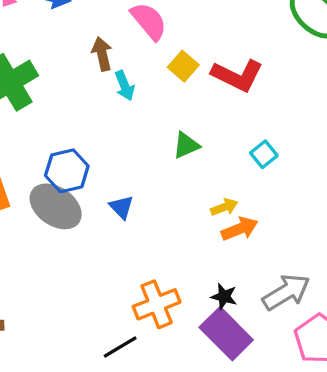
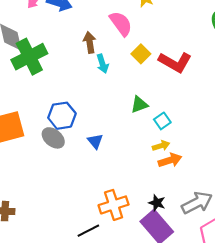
cyan square: (264, 154) -> (162, 121), moved
gray ellipse: (56, 206) -> (53, 138), size x0.7

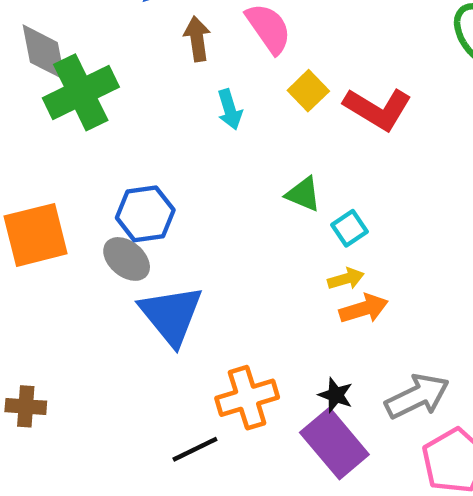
brown arrow: (90, 42) -> (197, 39), moved
green triangle: (139, 105) -> (303, 194), turned 42
blue triangle: (95, 141) -> (171, 315), moved, size x2.0

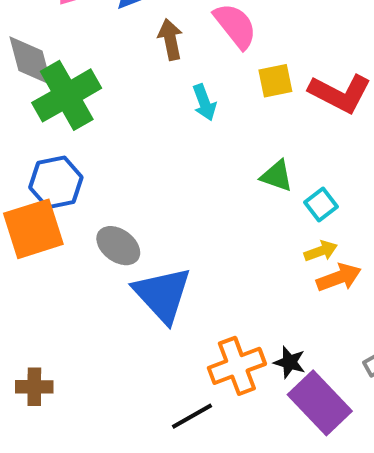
yellow square: (308, 91) -> (275, 81), turned 36
blue hexagon: (145, 214) -> (56, 182), moved
black star: (336, 395) -> (290, 362), moved

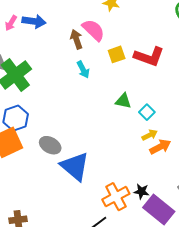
brown arrow: (170, 39) -> (76, 39), moved

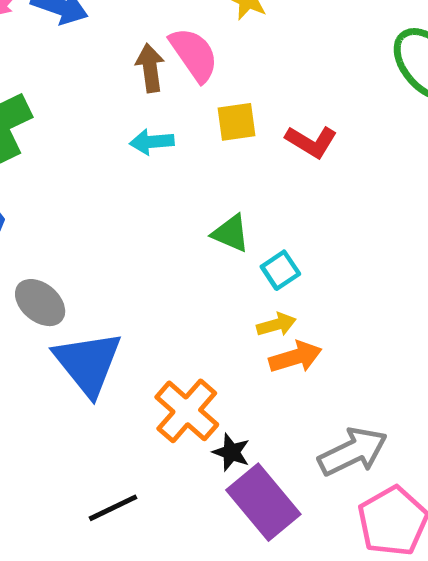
red L-shape: (149, 56) -> (311, 142), size x0.7
cyan arrow: (83, 70) -> (152, 142), turned 102
orange cross: (116, 197) -> (187, 411), moved, turned -32

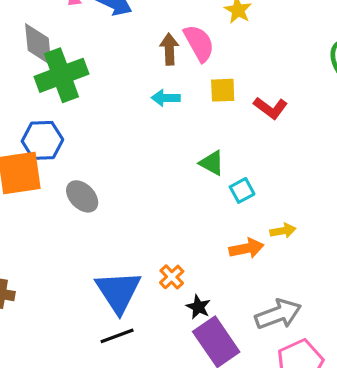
yellow arrow: (276, 325) -> (283, 231), moved
blue triangle: (88, 363) -> (118, 292), moved
orange cross: (187, 411) -> (172, 277), size x0.6

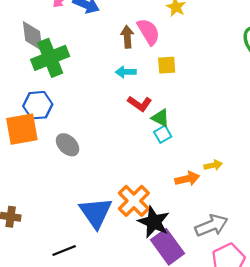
red L-shape: (271, 108) -> (140, 104), moved
cyan square: (242, 190) -> (163, 134), moved
orange cross: (172, 277) -> (134, 201), size x1.8
black star: (198, 307) -> (154, 222), size x1.8
black line: (117, 336) -> (64, 250), moved

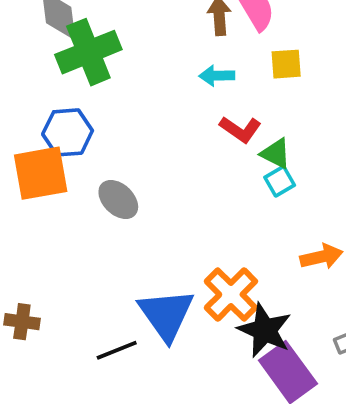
black line: (64, 250) -> (117, 350), moved

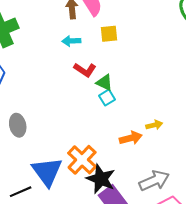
gray ellipse: (118, 199) -> (18, 125), moved, turned 35

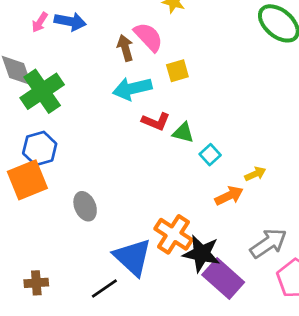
cyan arrow: (71, 41) -> (132, 89), size x1.6
cyan square: (107, 98) -> (210, 155), moved

